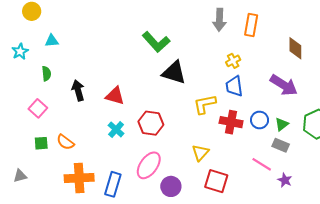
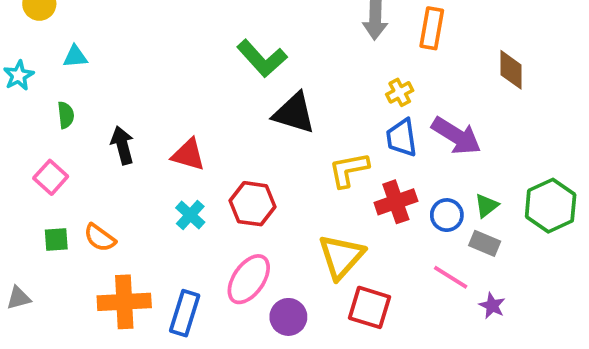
purple arrow: (284, 85) -> (456, 136), moved
blue circle: (260, 120) -> (447, 215), moved
red cross: (231, 122) -> (396, 202), turned -30
yellow triangle: (200, 153) -> (341, 257), size x1.5

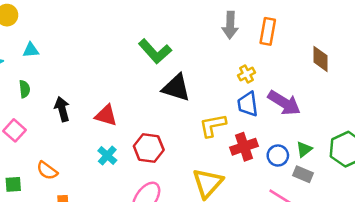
green square: (56, 240) -> (13, 184), moved

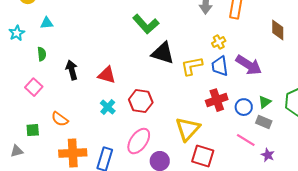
yellow L-shape: (213, 125) -> (192, 66), moved

